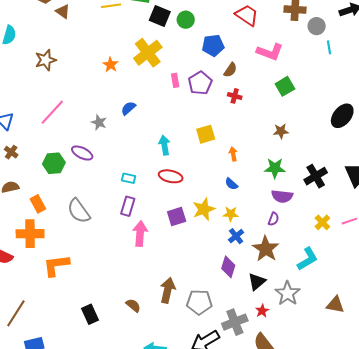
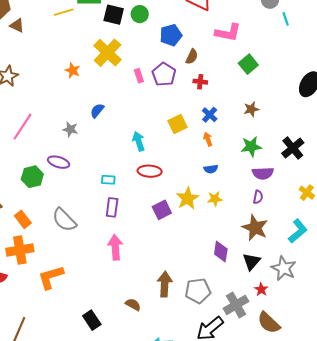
blue semicircle: (231, 184) -> (211, 169), turned -40
pink arrow: (140, 234) -> (115, 247), moved
blue cross: (236, 236) -> (210, 115), moved

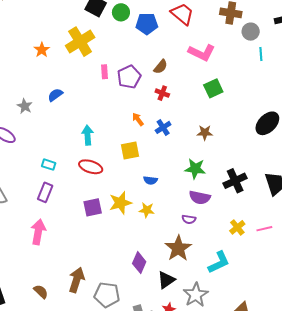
blue pentagon: (171, 35) -> (147, 24), moved
yellow square: (178, 124) -> (130, 151), moved
orange arrow: (208, 139) -> (138, 119), moved, turned -32
purple semicircle: (258, 197) -> (189, 219), turned 72

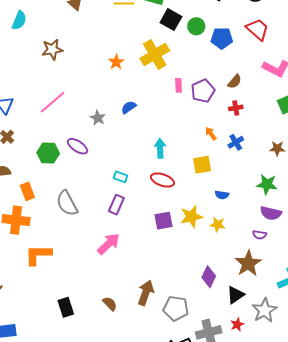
red cross: (162, 93) -> (236, 108), turned -32
pink arrow: (38, 232) -> (109, 244), turned 35

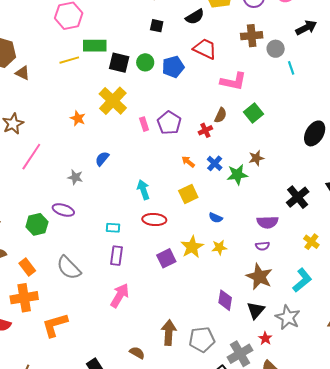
brown semicircle: (235, 81) -> (221, 115), moved
pink line: (53, 102) -> (31, 157), moved
green star: (267, 184) -> (237, 175), moved
blue semicircle: (222, 195) -> (216, 218), turned 32

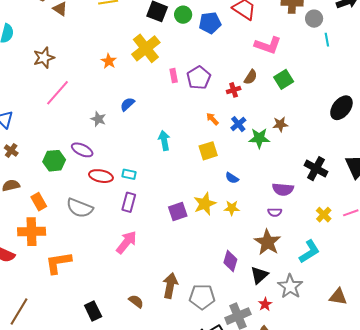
black cross: (298, 197) -> (316, 169), turned -30
red ellipse: (154, 220) -> (101, 176), moved
gray semicircle: (69, 268) -> (80, 208), turned -32

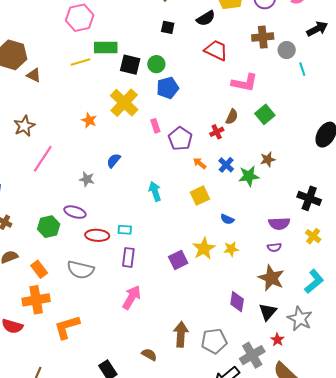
blue pentagon: (210, 23) -> (168, 88), moved
purple pentagon: (199, 78) -> (180, 139), moved
yellow cross: (324, 215) -> (313, 236), moved

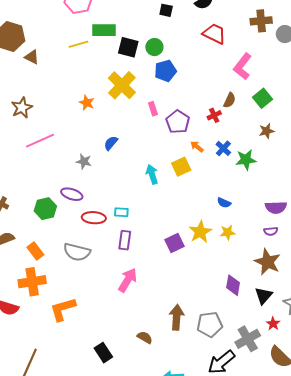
pink L-shape: (245, 83) -> (242, 66), turned 116
pink line: (43, 159) -> (40, 141), turned 32
brown star: (268, 159) -> (267, 131), moved
yellow square: (200, 196) -> (181, 167), moved

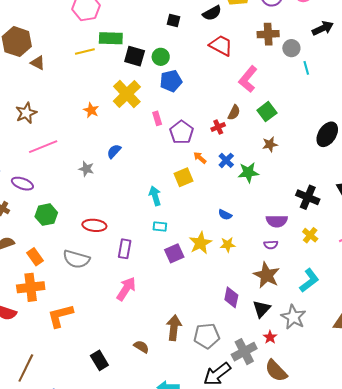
cyan arrow: (152, 174) -> (155, 196), moved
purple ellipse: (72, 194) -> (22, 184), moved
cyan rectangle: (121, 212) -> (160, 227), moved

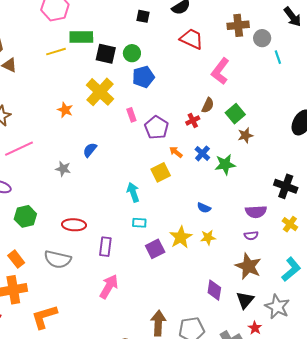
black arrow: (323, 28) -> (292, 17), turned 80
green square: (267, 112) -> (235, 114), moved

